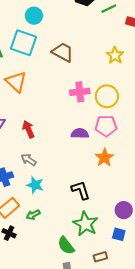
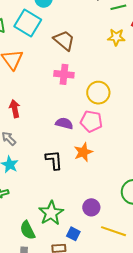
yellow star: (115, 55) -> (116, 37), moved, turned 30
pink cross: (80, 92) -> (64, 74), moved
black L-shape: (81, 190) -> (54, 160), moved
blue square: (119, 234) -> (73, 234), moved

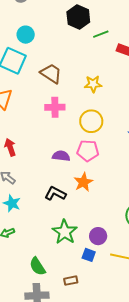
yellow star: (116, 37) -> (93, 84), moved
black L-shape: (54, 160) -> (55, 194), turned -50
green star: (51, 213) -> (65, 232), moved
blue square: (73, 234) -> (89, 255), moved

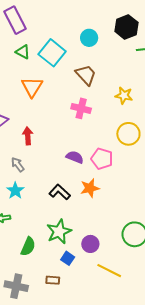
cyan circle: (26, 35) -> (89, 38), moved
yellow circle: (91, 121) -> (128, 134), moved
blue square: (89, 255) -> (68, 258), moved
green semicircle: (37, 266) -> (28, 247), moved, turned -138

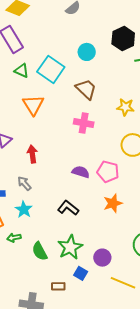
orange star: (90, 188) -> (113, 203), moved
green semicircle: (28, 247) -> (40, 251), moved, turned 132
brown rectangle: (53, 280) -> (58, 286), moved

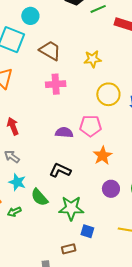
cyan circle: (87, 52) -> (30, 16), moved
green star: (70, 247) -> (71, 208), turned -30
green semicircle: (40, 251) -> (39, 197), moved
purple circle: (102, 258) -> (111, 189), moved

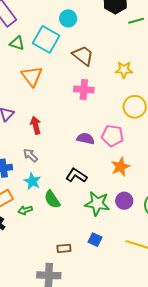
green star: (71, 208) -> (97, 204), moved
brown rectangle: (69, 249) -> (64, 248), moved

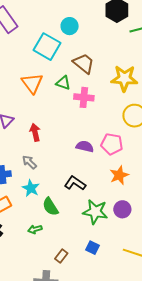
green triangle: (17, 43) -> (63, 83), moved
yellow star: (124, 70) -> (124, 78), size x1.5
green arrow: (25, 210) -> (35, 229), moved
brown rectangle: (64, 248) -> (61, 256), turned -48

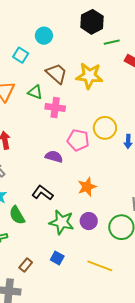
cyan square: (47, 47) -> (21, 55), size x0.6
yellow star: (124, 78) -> (89, 76), moved
pink pentagon: (112, 144) -> (78, 140), moved

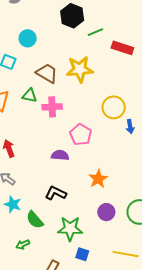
yellow circle: (105, 128) -> (114, 107), moved
pink pentagon: (78, 140) -> (81, 135), turned 30
green star: (62, 222) -> (70, 229), moved

